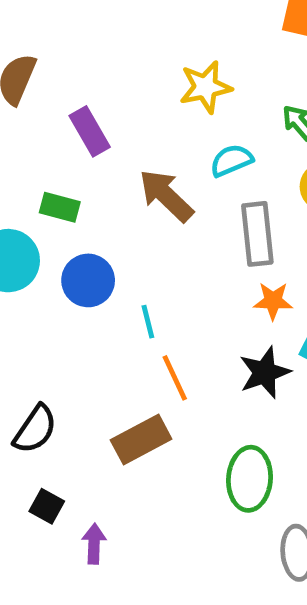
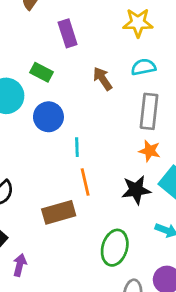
brown arrow: (166, 195) -> (103, 79), size x0.7

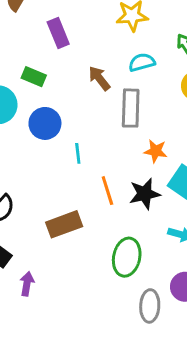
gray rectangle: (149, 111) -> (131, 108), moved
orange line: (85, 182) -> (107, 191), moved

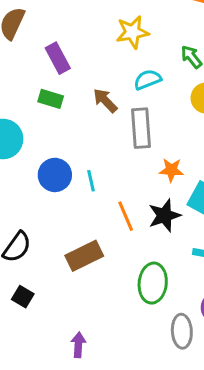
green rectangle: (34, 77) -> (51, 99), moved
blue circle: (45, 123) -> (55, 175), moved
purple arrow: (27, 284) -> (78, 345), moved

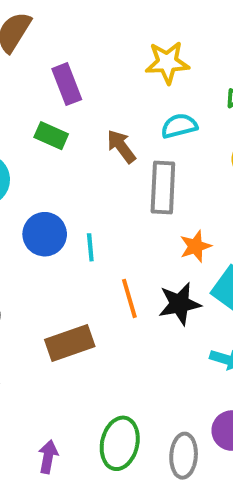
orange star: (171, 170) -> (195, 246), turned -30
green ellipse: (153, 283) -> (120, 443), moved

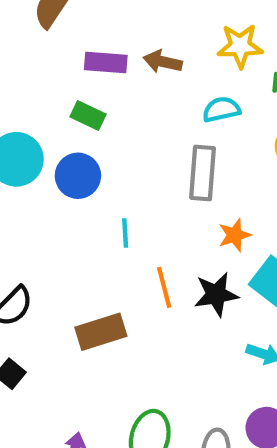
yellow star: (167, 62) -> (240, 46), moved
purple rectangle: (67, 84) -> (106, 62), turned -66
brown arrow: (121, 146) -> (163, 62), moved, turned -42
blue circle: (45, 234) -> (78, 176), moved

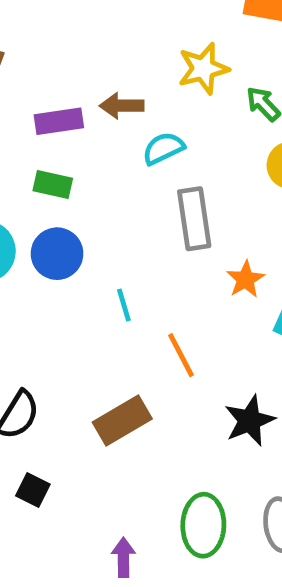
cyan semicircle: (221, 109) -> (163, 148), moved
black star: (216, 294) -> (250, 421), moved

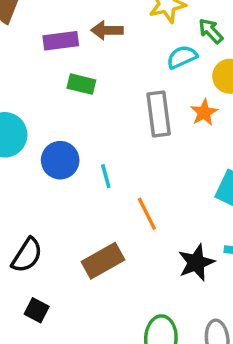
cyan semicircle: (163, 148) -> (182, 57), moved
green rectangle: (53, 185) -> (81, 84), moved
blue circle: (57, 254) -> (60, 160), moved
orange star: (245, 279) -> (204, 112), moved

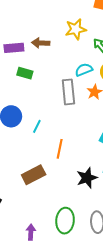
cyan semicircle: (182, 57) -> (84, 70), moved
cyan line: (106, 176) -> (37, 126), turned 40
orange line: (147, 214) -> (60, 149), turned 36

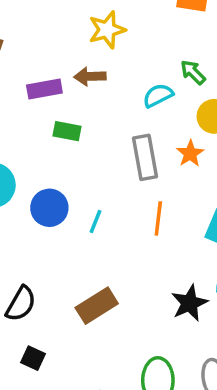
yellow star: (76, 29) -> (107, 30), moved
cyan semicircle: (84, 70) -> (158, 95), moved
orange line: (60, 149) -> (158, 218), moved

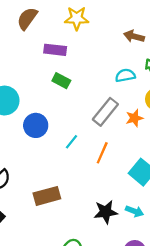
yellow star: (107, 30) -> (77, 18), moved
brown arrow: (90, 76) -> (134, 36), moved
gray rectangle: (145, 157) -> (105, 112), turned 32
cyan line: (96, 221) -> (71, 142), moved

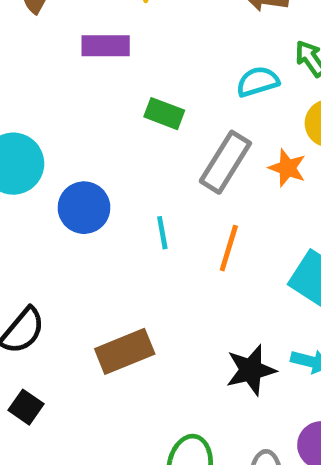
green rectangle: (61, 81) -> (164, 114), moved
orange star: (134, 118) -> (287, 168), turned -30
cyan line: (71, 142) -> (162, 233), turned -42

